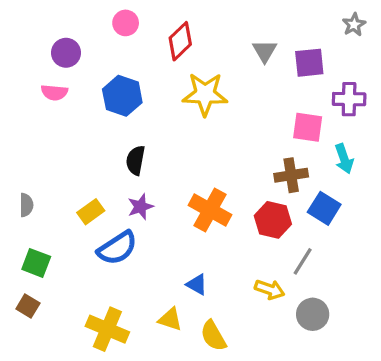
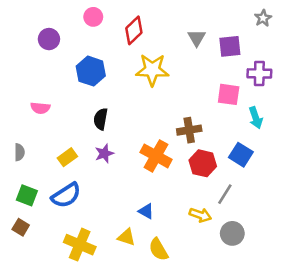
pink semicircle: (54, 92) -> (40, 108), moved
brown cross: (291, 175) -> (189, 130), moved
blue semicircle: (117, 248) -> (66, 195), moved

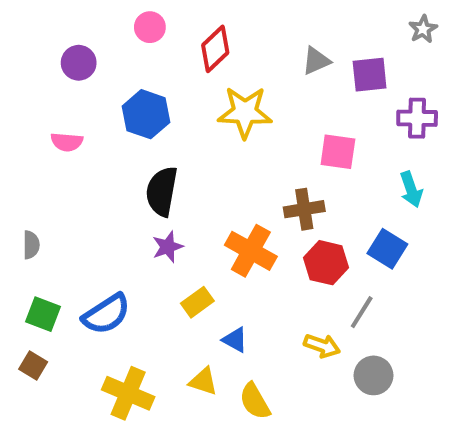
gray triangle: (197, 38) -> (316, 61), turned 36
pink square: (229, 94) -> (338, 152), moved
pink semicircle: (40, 108) -> (67, 142), moved
black semicircle: (101, 119) -> (162, 191), size x1.4
yellow rectangle: (67, 157) -> (197, 302), moved

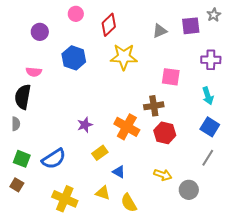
purple square: (370, 75) -> (191, 26), moved
black semicircle: (162, 191) -> (23, 97), moved
blue square: (387, 249) -> (210, 127), moved
gray line: (362, 312) -> (208, 158), moved

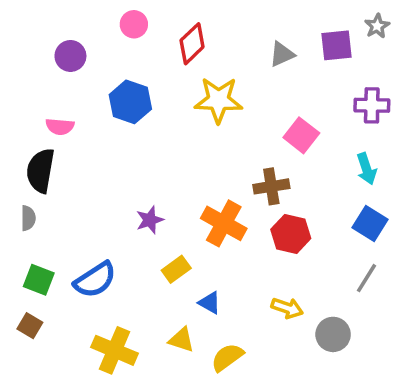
pink square: (171, 77) -> (301, 135), turned 30
yellow semicircle: (129, 203) -> (227, 357), turned 84

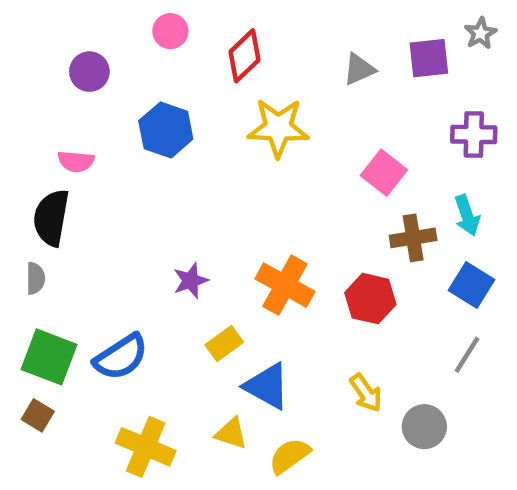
brown cross: (271, 186) -> (413, 238), moved
green square: (39, 280) -> (49, 357), size x1.4
blue triangle: (210, 303) -> (267, 386), size x1.6
yellow arrow: (287, 308) -> (366, 393), turned 36

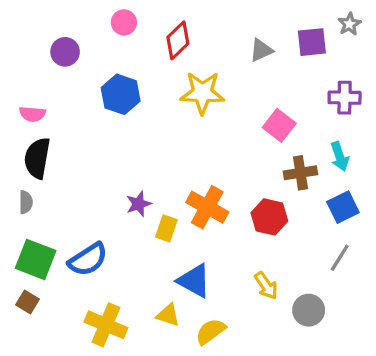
pink semicircle: (76, 161) -> (32, 114), moved
blue square: (472, 285) -> (343, 207), turned 32
yellow rectangle: (224, 343) -> (166, 228), moved, turned -35

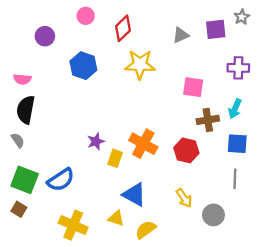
pink square: (279, 125) -> (193, 87), turned -30
cyan arrow: (340, 156) -> (235, 109), turned 42
gray semicircle: (26, 202) -> (18, 140), turned -35
blue square: (343, 207) -> (237, 144), turned 30
gray line: (340, 258) -> (235, 179), turned -30

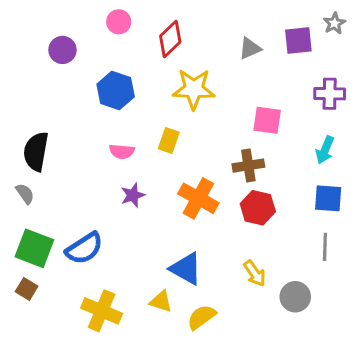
pink semicircle: (22, 79) -> (122, 151), moved
brown cross: (208, 120) -> (248, 166), moved
yellow rectangle: (115, 158) -> (169, 141), moved

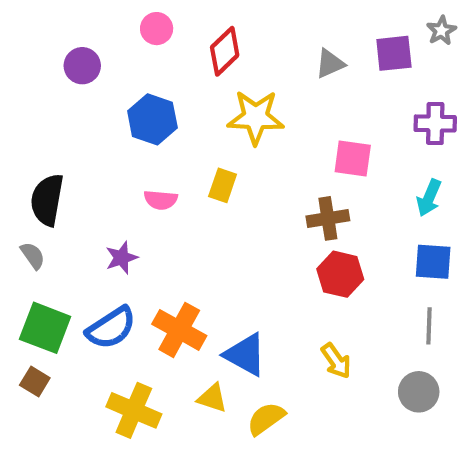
purple star: (133, 195) -> (121, 258), moved
orange cross: (198, 198) -> (179, 330), moved
gray circle: (295, 297) -> (419, 392), moved

